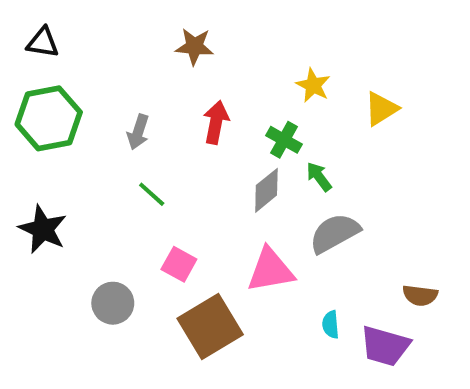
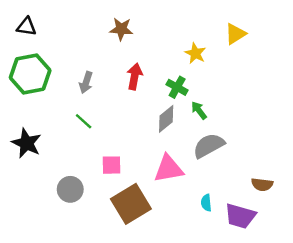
yellow triangle: (381, 109) -> (235, 34), moved
green line: (152, 194) -> (84, 121), moved
pink square: (179, 264) -> (111, 165), turned -30

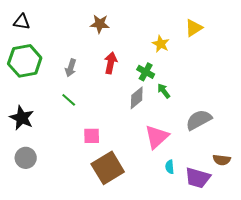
gray semicircle: (209, 146) -> (199, 120), moved
pink triangle: (169, 169) -> (157, 137), moved, turned -32
brown semicircle: (262, 184) -> (222, 160), moved
gray circle: (70, 189) -> (26, 158), moved

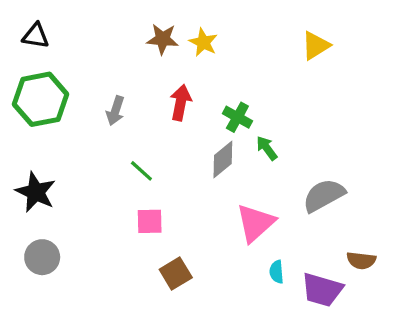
yellow star: (161, 44) -> (203, 42), moved
green line: (69, 100) -> (141, 171), moved
brown square: (108, 168) -> (176, 273), size x0.6

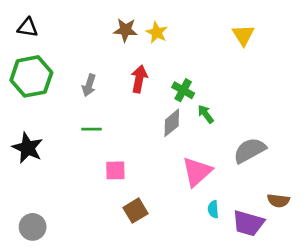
yellow triangle: (316, 46) -> (243, 35), turned -30
green line: (141, 171) -> (92, 129), moved, turned -42
gray circle: (42, 257) -> (33, 227), moved

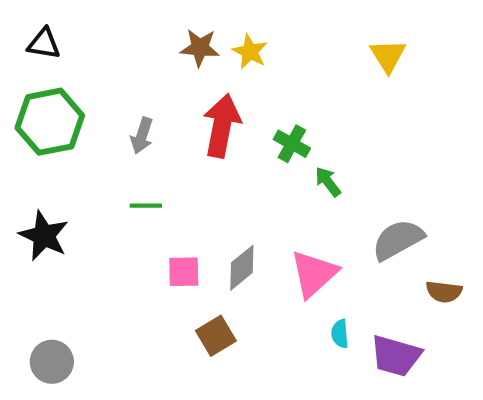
red arrow: (139, 79) -> (222, 126), size x1.4
gray diamond: (172, 123) -> (242, 268), moved
brown semicircle: (278, 201) -> (444, 292), moved

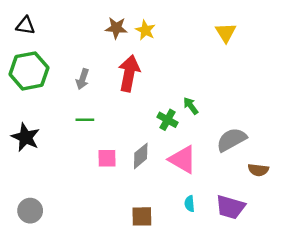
green cross: (292, 144) -> (167, 120), moved
pink triangle: (314, 274) -> (183, 159), turned -48
cyan semicircle: (340, 334) -> (190, 204), moved
brown square: (216, 336) -> (142, 216), moved, turned 30

